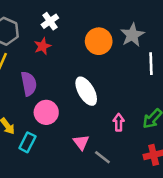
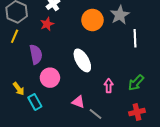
cyan rectangle: (27, 142) -> (35, 102), turned -56
pink triangle: (81, 142) -> (78, 102), turned -32

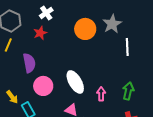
white ellipse: (82, 60) -> (75, 82), moved
green arrow: (136, 83) -> (128, 91), turned 150

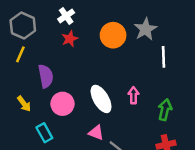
red star: (40, 33) -> (70, 39), moved
pink arrow: (101, 94) -> (133, 95), moved
yellow arrow: (12, 97) -> (24, 104), moved

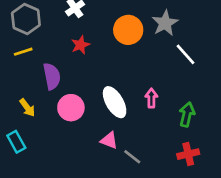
red star: (70, 39) -> (80, 45), moved
yellow line: (20, 54) -> (23, 52), turned 49
white line: (164, 57) -> (185, 54), turned -40
cyan rectangle: (44, 133) -> (16, 142), moved

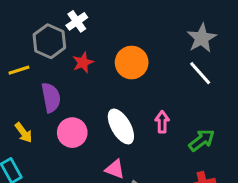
gray hexagon: (26, 19) -> (49, 41), moved
gray star: (165, 23) -> (202, 38), moved
orange circle: (128, 30) -> (132, 63), moved
green arrow: (187, 114) -> (202, 140), turned 40

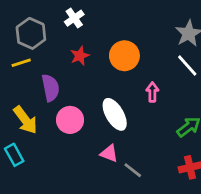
gray hexagon: (49, 41) -> (31, 33), moved
pink arrow: (162, 122) -> (152, 92), moved
yellow arrow: (23, 133) -> (25, 120), size x1.5

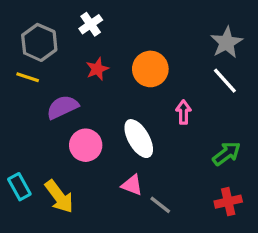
yellow line: (21, 63) -> (28, 77), turned 36
purple semicircle: (50, 88) -> (62, 107), turned -104
yellow arrow: (25, 120) -> (59, 197), moved

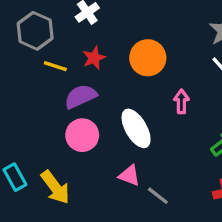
yellow line: (28, 77) -> (55, 66), moved
purple semicircle: (62, 107) -> (81, 96), moved

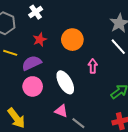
yellow line: (55, 66) -> (10, 53), moved

